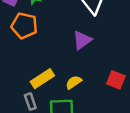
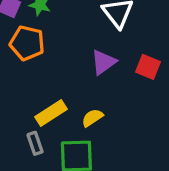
red square: (116, 80) -> (148, 67), moved

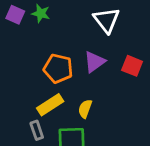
orange pentagon: (27, 43) -> (58, 68), moved
yellow semicircle: (92, 118) -> (85, 109), turned -36

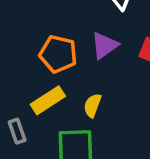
gray rectangle: (37, 130) -> (17, 131), moved

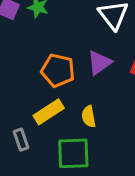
yellow semicircle: (92, 105) -> (89, 116), turned -30

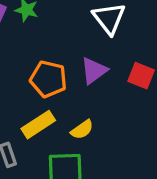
yellow semicircle: (89, 116) -> (82, 130), turned -115

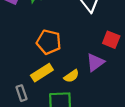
purple triangle: (94, 71) -> (95, 62), moved

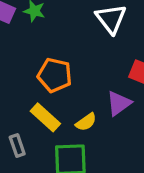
yellow rectangle: (42, 73) -> (45, 117), turned 75

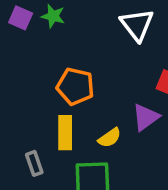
yellow rectangle: (45, 117) -> (65, 133), turned 48

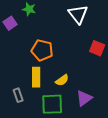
purple square: (21, 18) -> (10, 23), moved, turned 32
purple triangle: (146, 117) -> (84, 98), moved

